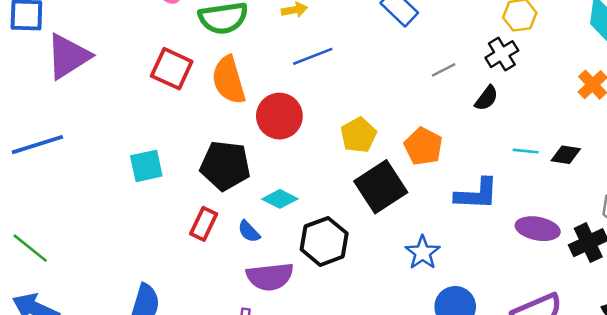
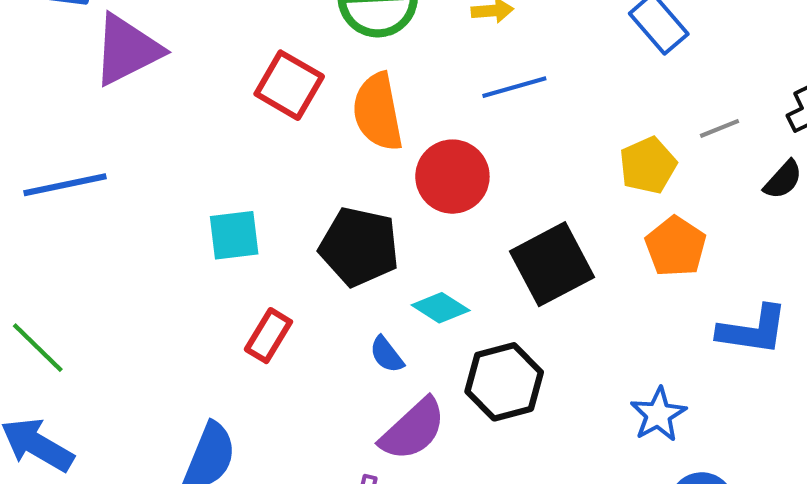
yellow pentagon: (358, 135) -> (648, 165), moved
black square: (381, 187) -> (552, 264), moved
red rectangle: (204, 224) -> (268, 336), moved
purple semicircle: (270, 277) -> (413, 429), turned -42

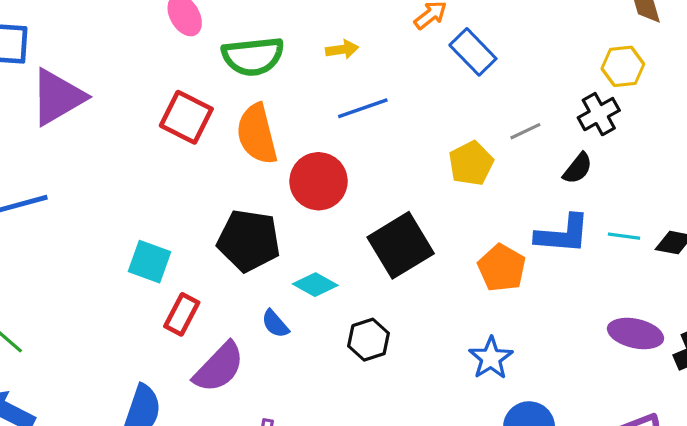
cyan square: (234, 235) -> (149, 262), moved, turned 30
orange pentagon: (676, 246) -> (502, 268), moved
blue L-shape: (753, 330) -> (563, 234), moved
black hexagon: (504, 382) -> (369, 340), size x0.7
purple semicircle: (413, 429) -> (219, 367), moved

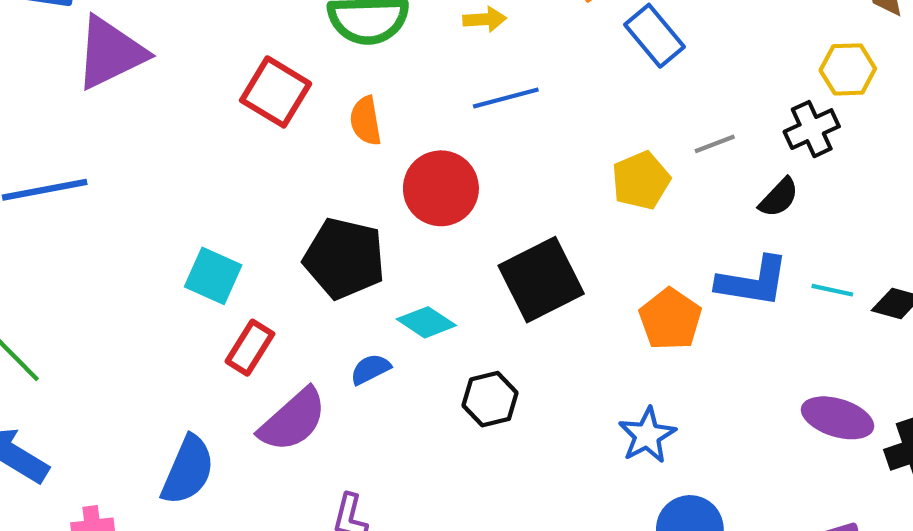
orange semicircle: (257, 134) -> (366, 121), size x0.6
blue semicircle: (275, 324) -> (370, 369), turned 100

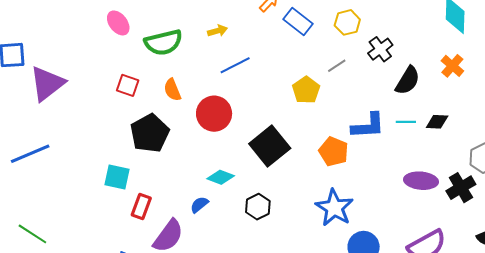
yellow hexagon: (848, 69) -> (347, 22), moved
red square: (276, 92) -> (128, 85), size x0.7
black semicircle: (779, 198) -> (408, 81), moved, size x1.4
black pentagon: (344, 258) -> (150, 133), moved, turned -30
blue star: (647, 435) -> (334, 208), size x1.4

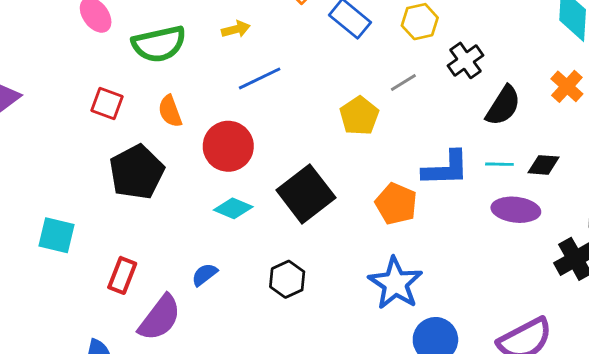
cyan square: (117, 177) -> (57, 235), moved
cyan diamond: (221, 177) -> (233, 208), moved
purple ellipse: (421, 181) -> (516, 210), moved

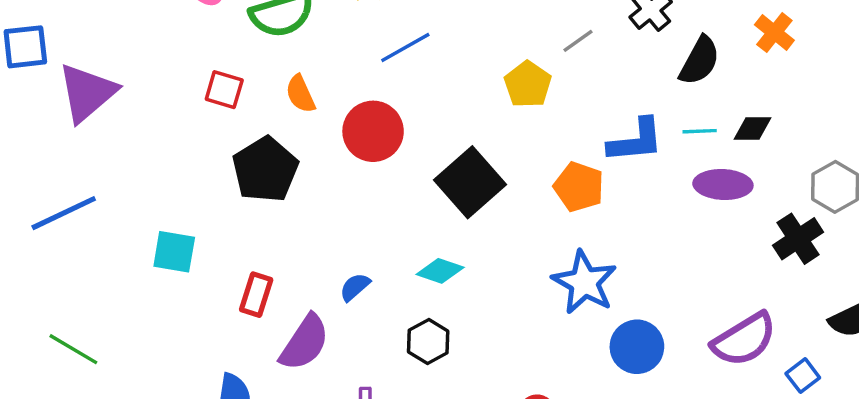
cyan diamond: (233, 208) -> (440, 271), moved
black hexagon: (287, 279) -> (428, 341), moved

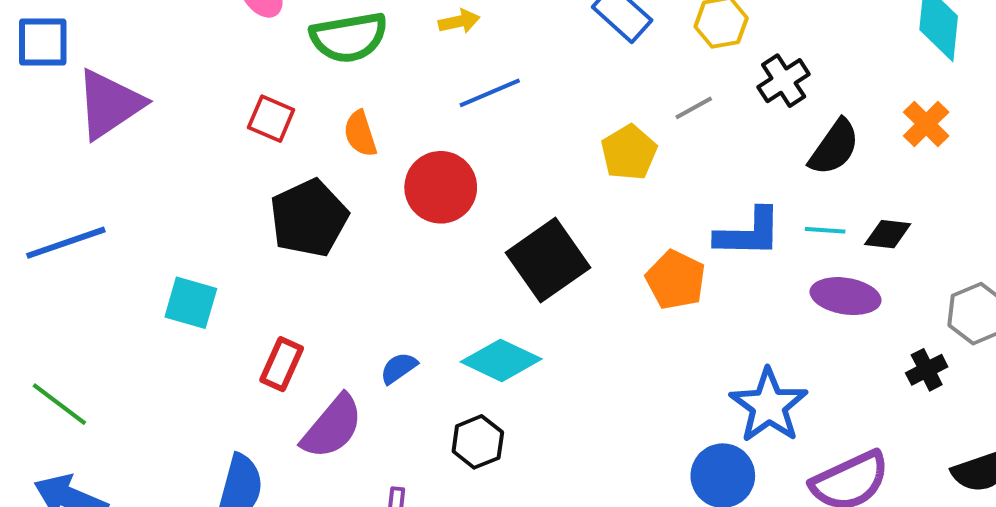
black cross: (798, 239) -> (927, 370), size x0.7
cyan diamond: (440, 271) -> (501, 360), size x1.4
blue star: (584, 282) -> (769, 406), moved

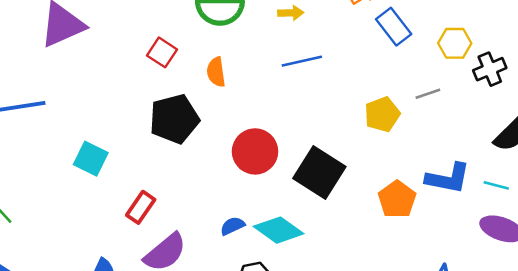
black cross: (784, 81) -> (490, 69), moved
red circle: (441, 187) -> (255, 151), moved
black square: (548, 260) -> (319, 172), turned -33
blue semicircle: (399, 368) -> (232, 226), moved

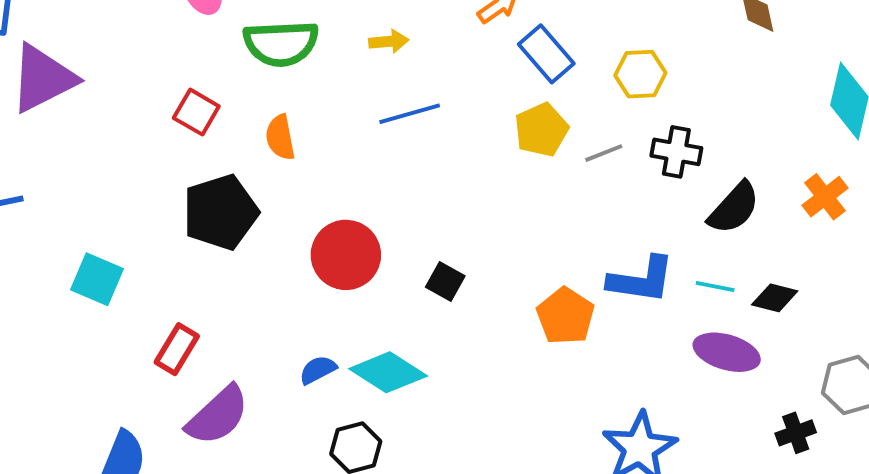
black cross: (490, 69) -> (676, 152), moved, turned 36
yellow pentagon: (382, 114) -> (541, 130), moved
black square: (319, 172) -> (445, 282), size x0.5

